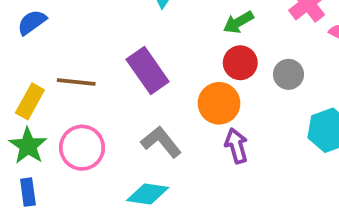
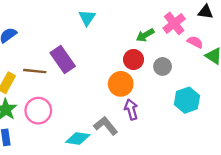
green arrow: (238, 22) -> (145, 35), moved
purple rectangle: (148, 70) -> (63, 59), moved
gray L-shape: (161, 142) -> (106, 126), moved

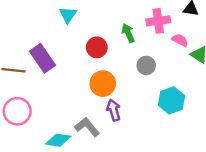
pink cross: (174, 23) -> (158, 21), turned 30
green arrow: (145, 35) -> (128, 33), turned 96
red circle: (133, 59) -> (97, 47), moved

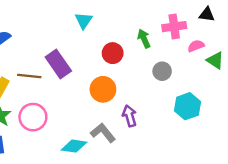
pink semicircle: (180, 40) -> (196, 46), turned -49
orange circle: (103, 84) -> (103, 89), moved

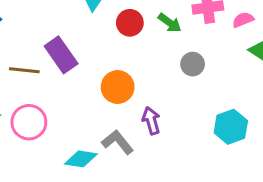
green arrow: (144, 39) -> (170, 23), turned 150
pink semicircle: (196, 46) -> (243, 20), moved
red circle: (113, 53) -> (130, 23), moved
cyan hexagon: (187, 106) -> (231, 127), moved

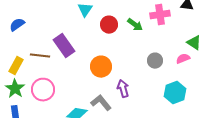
pink semicircle: (243, 20) -> (183, 59), moved
gray circle: (193, 64) -> (155, 61), moved

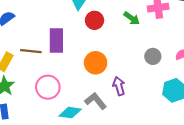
red circle: (109, 25) -> (95, 20), moved
purple rectangle: (64, 46) -> (56, 40), turned 35
pink circle: (43, 90) -> (48, 87), moved

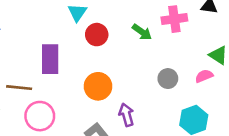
brown line: (31, 51) -> (19, 88), moved

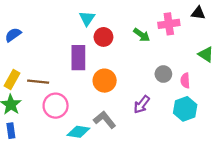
purple rectangle: (50, 59) -> (78, 58), moved
pink semicircle: (204, 76) -> (185, 81), moved, turned -72
purple arrow: (126, 115) -> (142, 105), moved, turned -126

